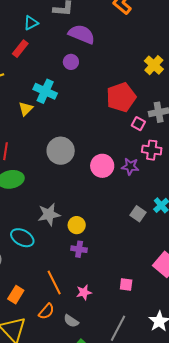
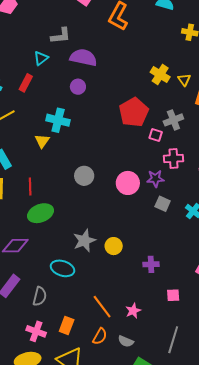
cyan triangle: (31, 23) -> (41, 58), moved
gray circle: (61, 151) -> (84, 176), size x0.7
gray square: (138, 214) -> (163, 204), moved
purple cross: (79, 249) -> (151, 264), moved

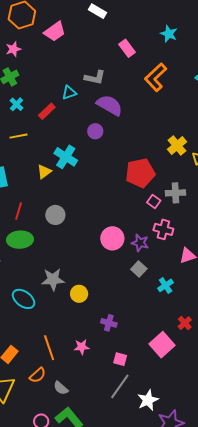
gray circle: (84, 176) -> (55, 215), moved
pink star: (133, 311) -> (82, 347), moved
gray line: (173, 340) -> (120, 386), moved

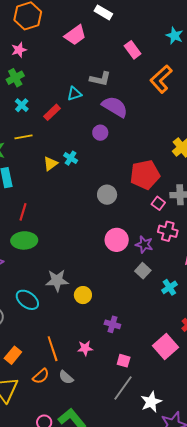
pink trapezoid: (55, 31) -> (75, 35), moved
cyan cross: (66, 157) -> (71, 158), size x0.6
yellow triangle: (44, 172) -> (50, 164), moved
gray circle: (55, 215) -> (107, 195), moved
gray semicircle: (61, 388) -> (66, 377), moved

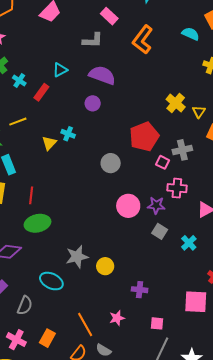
gray L-shape: (100, 79) -> (93, 40), moved
cyan cross: (22, 105) -> (19, 81), moved
pink square: (166, 347) -> (196, 302), turned -35

